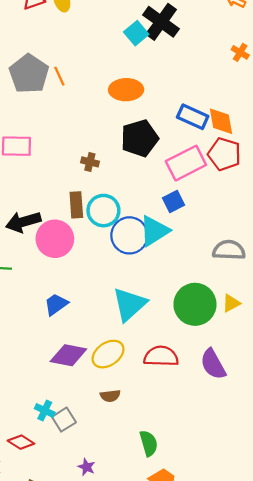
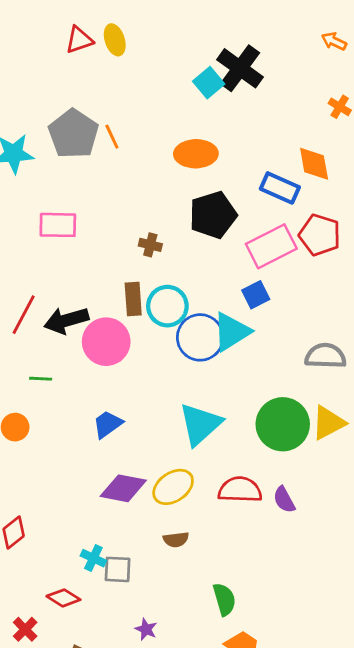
orange diamond: (221, 121) -> (314, 164), moved
yellow triangle: (231, 303) -> (328, 423), size x1.5
purple semicircle: (213, 364) -> (284, 500), moved, size x0.7
gray square: (64, 420) -> (118, 569), turned 35

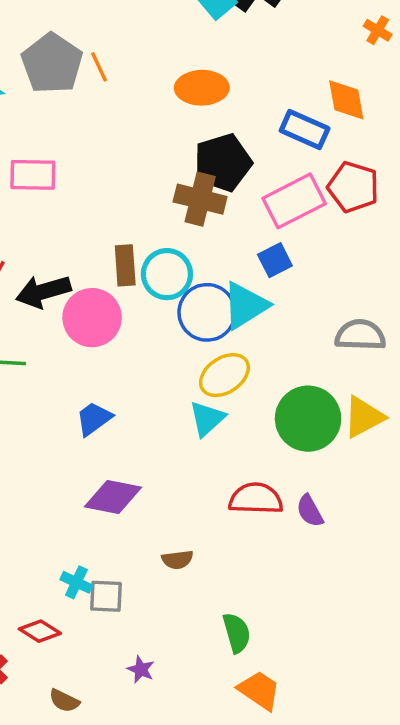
brown cross: (150, 245) -> (200, 199), moved, size x1.8
cyan triangle: (200, 424) -> (207, 419), size x0.7
yellow ellipse: (173, 487) -> (224, 375), moved

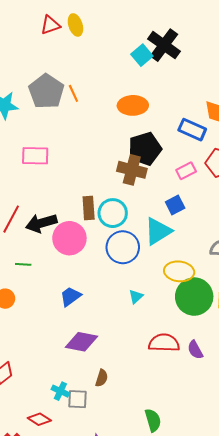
pink rectangle: (294, 201) -> (186, 171), size x0.6
blue circle: (207, 312) -> (123, 247), moved
yellow ellipse: (224, 375) -> (179, 271), moved, turned 40
cyan triangle: (207, 419) -> (136, 297), size x0.7
brown semicircle: (177, 560) -> (102, 378), moved, turned -66

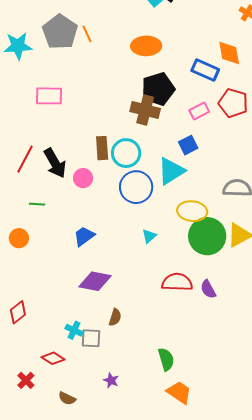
black arrow: (41, 223) -> (55, 163), turned -104
pink circle: (69, 238) -> (83, 178), size x0.6

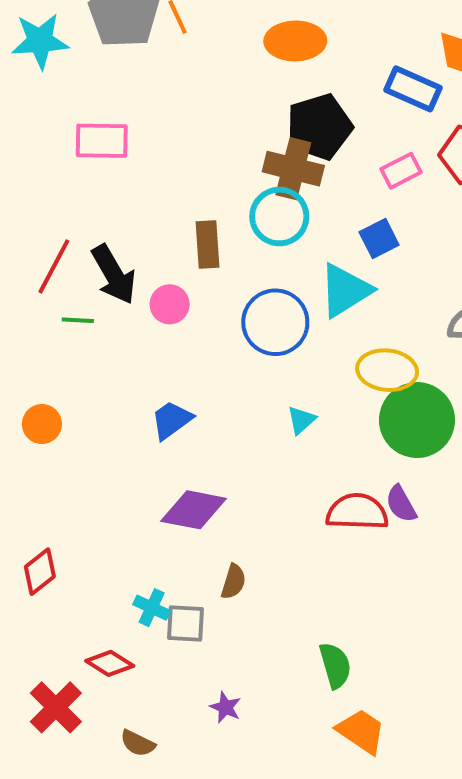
cyan circle: (126, 153) -> (279, 217), moved
green line: (37, 204) -> (78, 320), moved
purple semicircle: (208, 289) -> (401, 504), moved
red cross: (26, 380) -> (56, 707), size x1.5

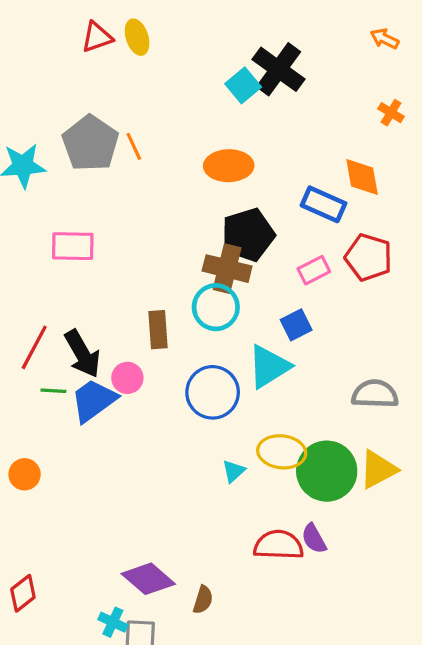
yellow ellipse: (387, 370) -> (282, 452), moved
blue trapezoid: (172, 420) -> (94, 400), moved, size x1.4
purple diamond: (194, 510) -> (148, 579), moved, turned 30
brown semicircle: (233, 582) -> (203, 600), moved

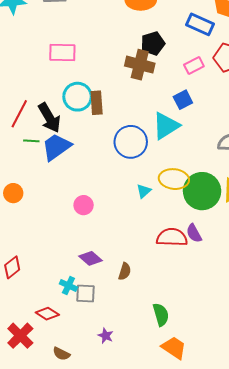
black pentagon: (248, 235) -> (153, 43), size x0.7
pink rectangle: (73, 246) -> (62, 52), moved
cyan circle: (216, 307) -> (77, 97), moved
pink circle: (127, 378) -> (84, 205), moved
purple diamond: (148, 579) -> (91, 258), size x0.7

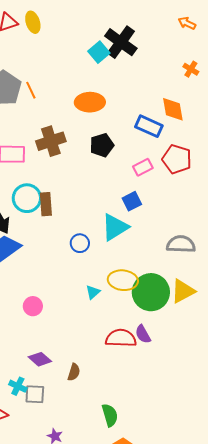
brown cross: (140, 65) -> (51, 141), moved, turned -32
blue circle: (131, 142) -> (80, 243), size x0.6

